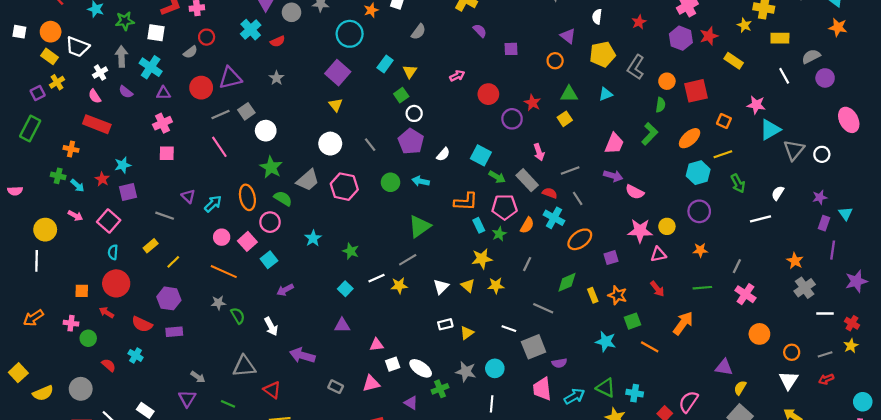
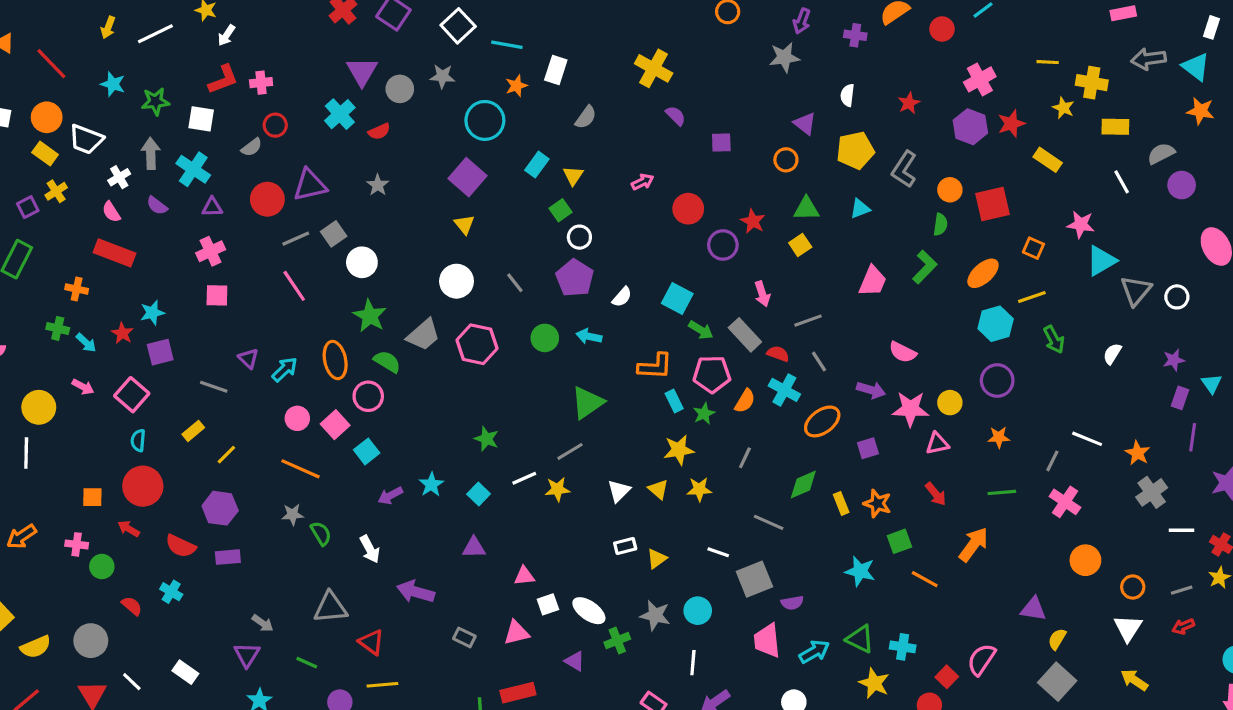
purple arrow: (613, 176) -> (871, 390), moved
white line: (761, 219) -> (1087, 439), moved, turned 36
cyan star: (313, 238) -> (431, 485), moved

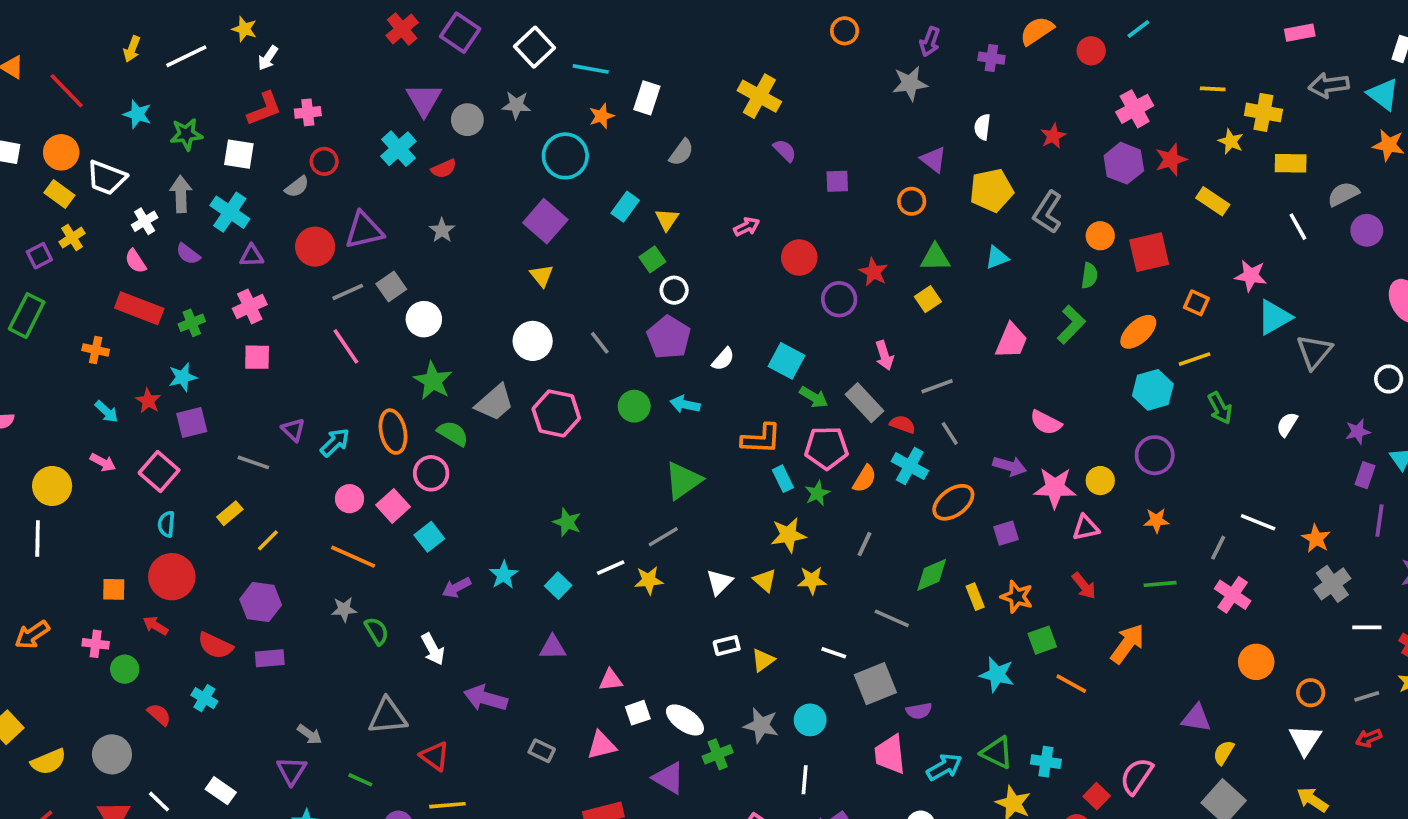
white circle: (1177, 297) -> (1389, 379), moved
green cross: (58, 328) -> (192, 323), moved, turned -35
purple triangle: (575, 661) -> (669, 778), size x1.4

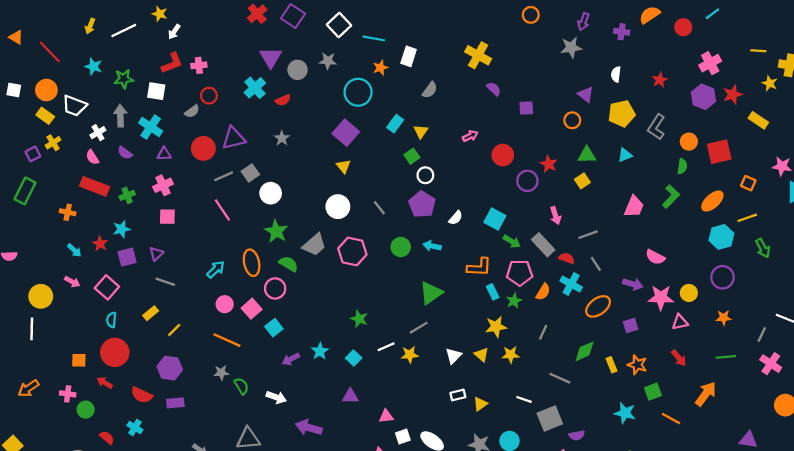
purple triangle: (293, 430) -> (156, 254), moved, turned 32
white arrow: (433, 649) -> (276, 397), turned -42

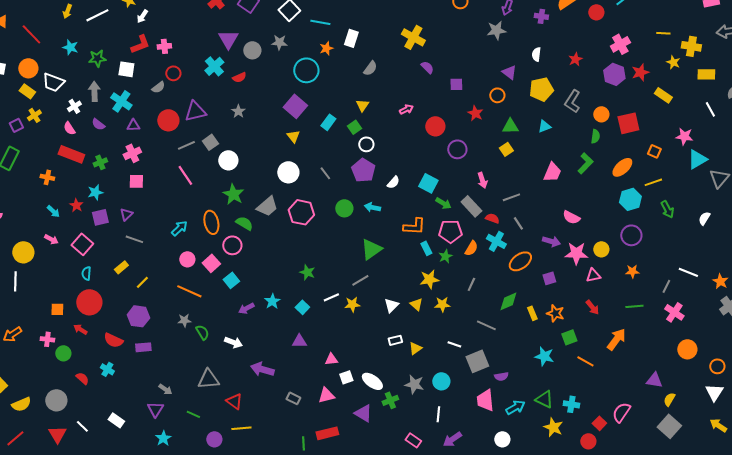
cyan rectangle: (395, 124) -> (328, 122), moved
red star: (549, 164) -> (475, 113), moved

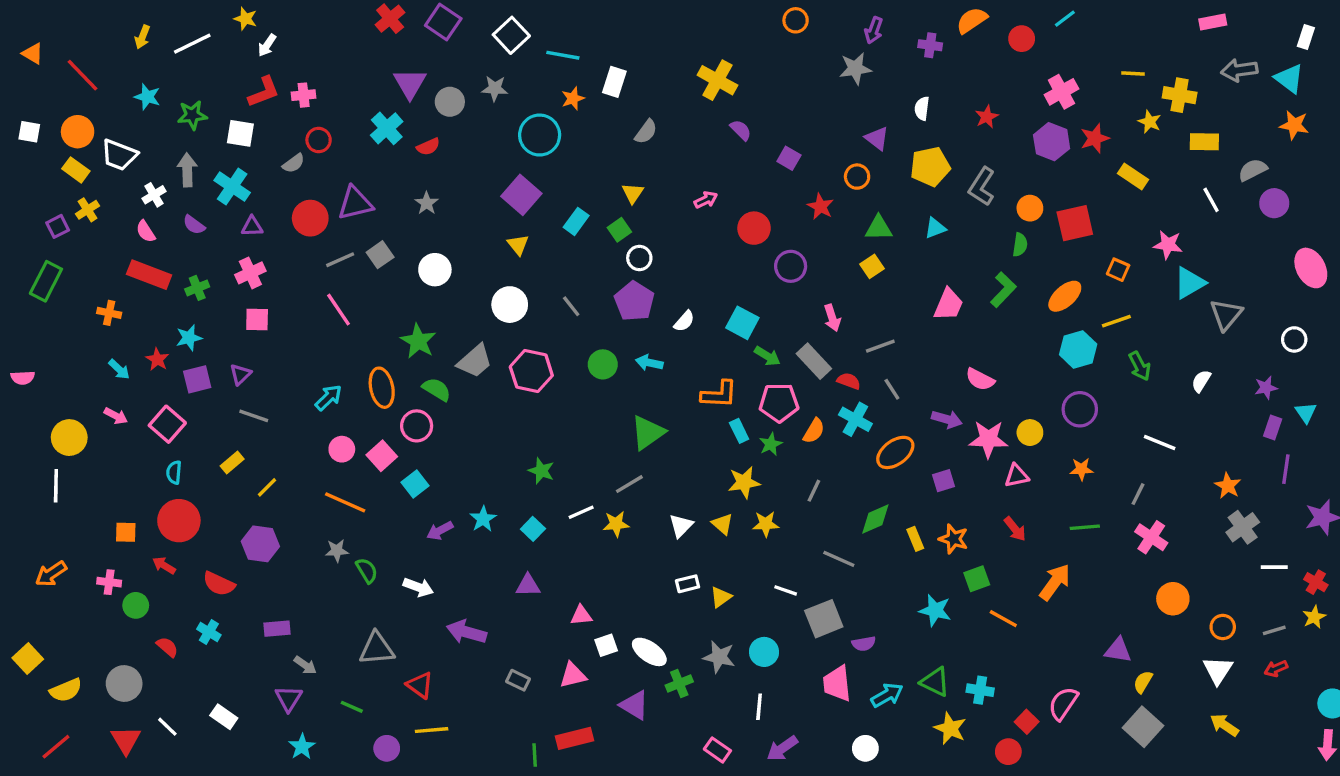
purple square: (456, 84) -> (789, 158), turned 32
white circle: (228, 160) -> (435, 270), moved
white line: (688, 272) -> (1160, 443), moved
purple rectangle: (143, 347) -> (277, 629), moved

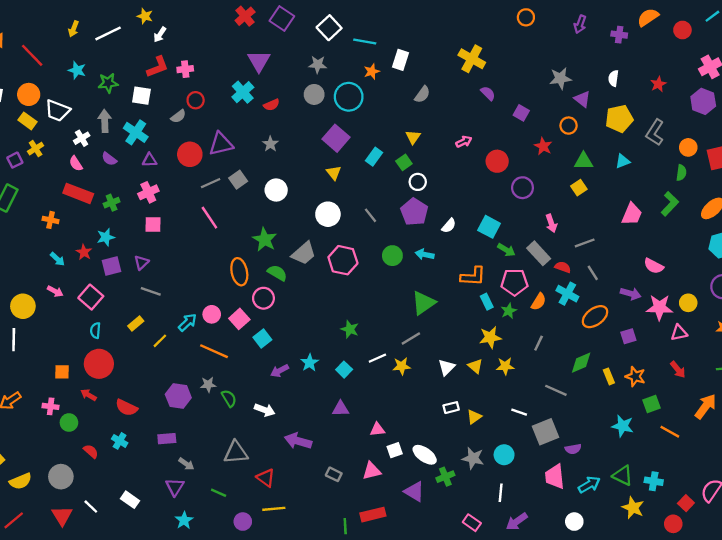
gray star: (855, 69) -> (560, 78), moved
gray circle: (450, 102) -> (314, 94), moved
cyan arrow: (329, 398) -> (188, 322), moved
purple hexagon: (260, 544) -> (178, 396), moved

